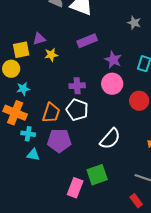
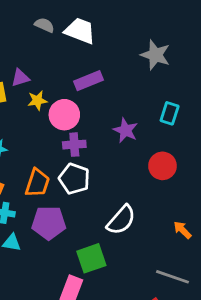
gray star: (134, 23) -> (155, 55), size x1.5
purple star: (113, 60) -> (126, 130), moved
pink circle: (112, 84) -> (64, 115), moved
green square: (97, 175) -> (91, 258), moved

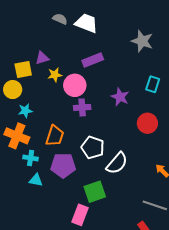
white pentagon: (74, 179) -> (93, 147), moved

